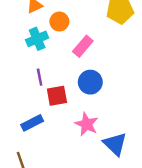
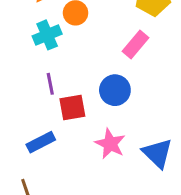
pink rectangle: (83, 46) -> (135, 44), moved
blue triangle: (115, 144) -> (158, 153), moved

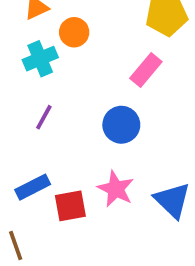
purple line: (50, 84) -> (44, 117), turned 40
red square: (72, 107) -> (70, 206), moved

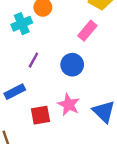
purple line: (44, 117) -> (33, 60), moved
blue rectangle: (33, 187) -> (15, 92), moved

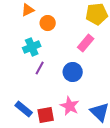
cyan cross: (22, 24) -> (32, 47), moved
blue rectangle: (15, 92) -> (24, 109), moved, turned 66

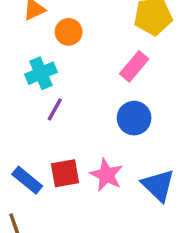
blue circle: (73, 72) -> (134, 118), moved
red square: (46, 115) -> (65, 173), moved

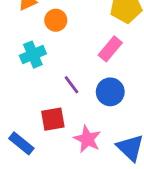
purple line: (55, 109) -> (72, 85), moved, turned -66
red square: (65, 173) -> (53, 119), moved

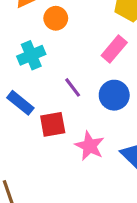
blue rectangle: (21, 143) -> (20, 103), moved

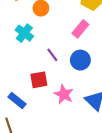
cyan cross: (31, 55) -> (24, 33), turned -30
blue rectangle: (20, 103) -> (17, 101), moved

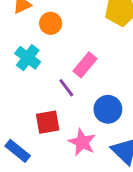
pink rectangle: (80, 29) -> (85, 65), moved
blue circle: (80, 60) -> (108, 109), moved

